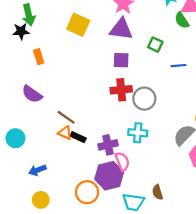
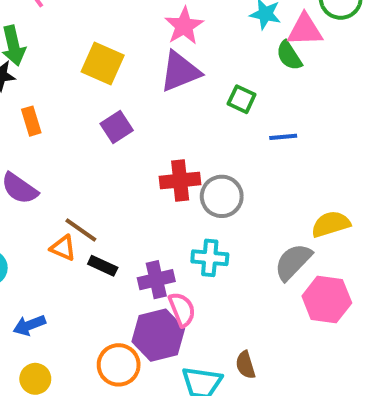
purple triangle: (121, 29) -> (180, 71), turned -30
purple square: (121, 60) -> (117, 127), moved, turned -35
orange triangle: (65, 133) -> (63, 248), moved

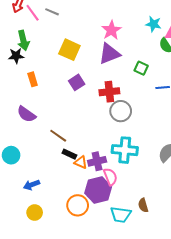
red cross: (180, 181) -> (109, 92), moved
gray circle: (222, 196) -> (121, 111), moved
orange triangle: (63, 248) -> (81, 162), moved
cyan cross: (210, 258) -> (125, 150), size x1.4

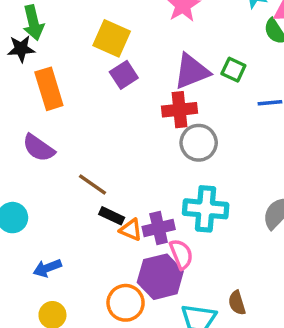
purple triangle: (109, 54) -> (192, 71), moved
orange rectangle: (33, 79) -> (49, 89), size x1.6
purple square: (77, 82) -> (124, 75), moved

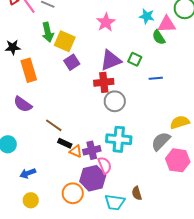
green arrow: (33, 23) -> (48, 32), moved

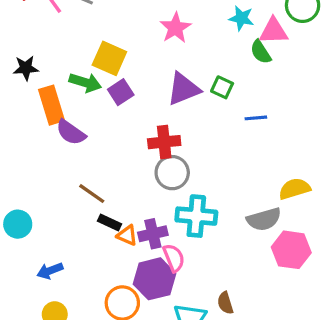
green arrow: (48, 32) -> (85, 83), moved, turned -60
red cross: (104, 82) -> (164, 142), moved
gray circle: (115, 101) -> (172, 173), moved
purple semicircle: (23, 104) -> (71, 132), moved
gray semicircle: (161, 141) -> (264, 219), turned -150

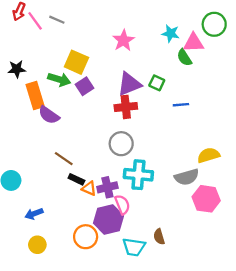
red cross: (164, 142) -> (126, 107), moved

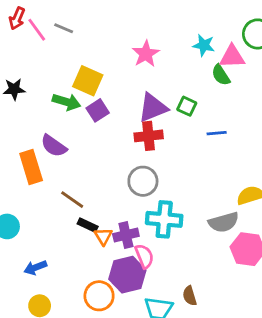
orange rectangle: (35, 95) -> (31, 167), moved
orange triangle: (89, 188) -> (103, 236), turned 35

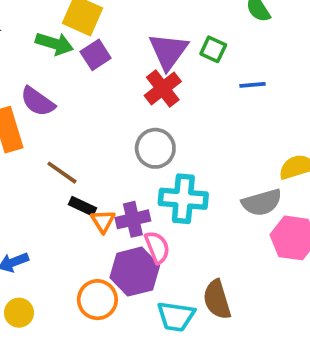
purple triangle: (153, 108) -> (168, 51), turned -32
red cross: (149, 136) -> (163, 89), turned -32
brown semicircle: (190, 296) -> (217, 300), size x1.5

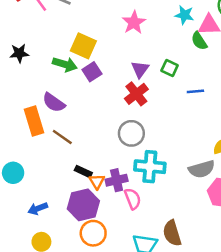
purple triangle: (168, 51) -> (140, 69), size x0.7
brown line: (62, 173) -> (62, 137), moved
purple hexagon: (135, 272) -> (83, 205), moved

